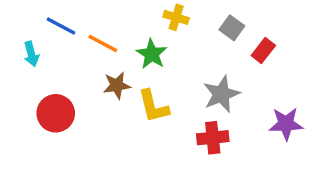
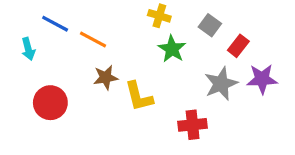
green star: (152, 54) -> (172, 49), moved
gray star: (221, 94) -> (221, 84), moved
purple star: (286, 124) -> (262, 79), moved

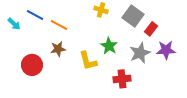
gray square: (210, 25) -> (133, 16), size x1.5
cyan arrow: (28, 49) -> (14, 24), moved, turned -32
green star: (172, 49) -> (109, 46), moved
brown star: (106, 77) -> (58, 49), moved

